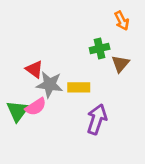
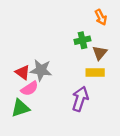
red triangle: (34, 69) -> (23, 72), moved
yellow rectangle: (79, 87) -> (95, 72), moved
green triangle: (18, 111) -> (20, 108), moved, turned 36

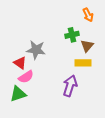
gray star: (41, 70) -> (36, 50), moved

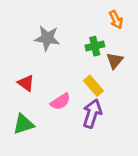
gray star: (36, 50) -> (47, 38), moved
yellow rectangle: (83, 63) -> (93, 86), moved, turned 49
pink semicircle: (26, 77) -> (60, 102), moved

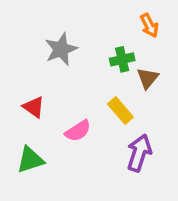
gray star: (47, 38) -> (61, 49), turned -30
purple arrow: (92, 113) -> (139, 153), moved

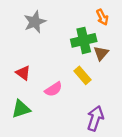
gray star: (61, 49) -> (35, 22), moved
green cross: (122, 59) -> (84, 40), size x1.5
purple arrow: (139, 153) -> (95, 118), moved

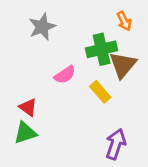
brown triangle: (101, 53) -> (123, 65), size x1.5
red triangle: (23, 73) -> (28, 107), moved
pink semicircle: (53, 89) -> (65, 75), moved

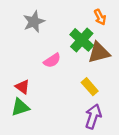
green cross: (102, 49) -> (82, 40), turned -35
brown triangle: (123, 65) -> (99, 52), turned 35
yellow rectangle: (100, 92) -> (90, 87), moved

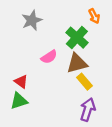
brown triangle: (99, 52) -> (77, 63), moved

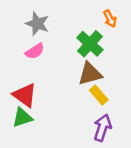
gray star: (32, 20) -> (37, 24), turned -30
pink semicircle: (49, 57) -> (35, 51), moved
red triangle: (21, 82) -> (25, 95), size x1.5

